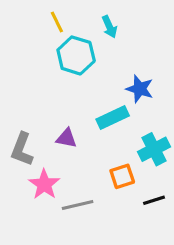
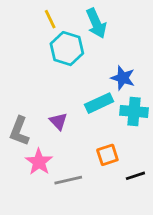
cyan arrow: (109, 27) -> (96, 23), size x1.5
purple triangle: (66, 138) -> (58, 121), turned 36
cyan cross: (154, 149) -> (134, 111), moved, turned 32

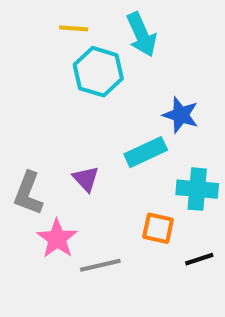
yellow line: (50, 19) -> (74, 28), turned -60
cyan cross: (134, 111) -> (197, 189), moved
orange square: (107, 155) -> (158, 228), turned 30

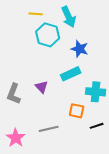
blue star: (181, 115) -> (80, 49), moved
pink star: (57, 239) -> (16, 138), moved

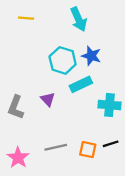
yellow line: (36, 14) -> (26, 18), moved
cyan hexagon: (48, 35) -> (63, 60), moved
orange square: (77, 111) -> (88, 150), moved

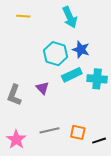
cyan cross: (109, 105) -> (97, 79), moved
black line: (111, 144) -> (99, 141), moved

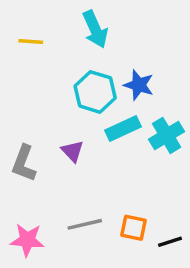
yellow line: (23, 16) -> (31, 41), moved
cyan arrow: (70, 17) -> (95, 29), moved
cyan cross: (97, 79) -> (167, 135), turned -36
pink star: (16, 140) -> (27, 240), turned -30

